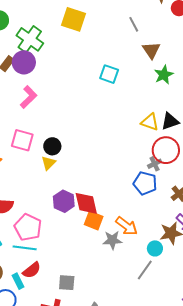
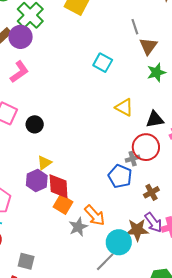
gray line: (134, 24) -> (135, 27), moved
yellow triangle: (150, 122) -> (124, 107), moved
yellow triangle: (49, 163) -> (44, 163), moved
gray star: (112, 240) -> (78, 227), turned -30
cyan circle: (155, 248) -> (119, 242), size x1.6

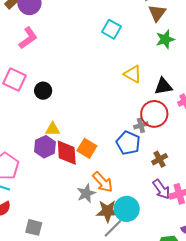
yellow triangle: (44, 163) -> (53, 129), turned 35
orange square: (63, 204) -> (87, 148), moved
brown star: (137, 230) -> (108, 211), moved

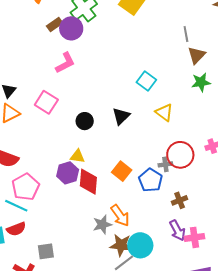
cyan square: (111, 29) -> (146, 81), moved
black triangle: (163, 86) -> (121, 116), moved, turned -42
black circle: (43, 91) -> (85, 121), moved
orange square: (87, 148) -> (122, 171), moved
gray square: (34, 227) -> (46, 251), turned -30

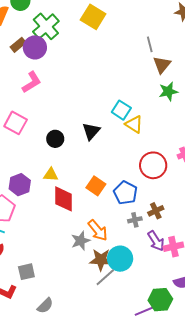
cyan square: (146, 81) -> (121, 110), moved
gray cross: (165, 164) -> (135, 220), moved
purple hexagon: (68, 173) -> (20, 185), moved

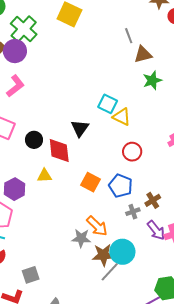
brown triangle: (162, 65) -> (143, 54), turned 42
black circle: (55, 139) -> (34, 140), moved
red circle: (153, 165) -> (132, 152), moved, size x0.7
red diamond: (64, 199) -> (59, 151), moved
gray star: (81, 241) -> (81, 238), turned 30

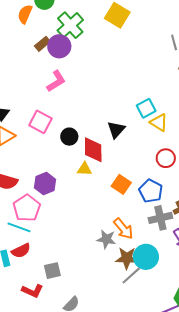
cyan square: (108, 104) -> (146, 108), turned 30
yellow triangle: (44, 176) -> (84, 169), moved
gray cross: (133, 212) -> (160, 218), size x1.6

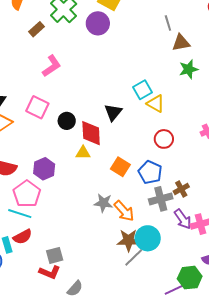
purple circle: (59, 46) -> (98, 23), moved
gray star: (106, 239) -> (103, 203), moved
red L-shape: (32, 291) -> (50, 272), moved

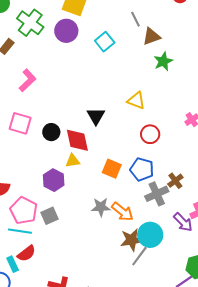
cyan square: (142, 90) -> (105, 42), moved
purple hexagon: (44, 169) -> (54, 180), moved
purple arrow: (183, 219) -> (183, 222), moved
gray square: (55, 255) -> (49, 216), moved

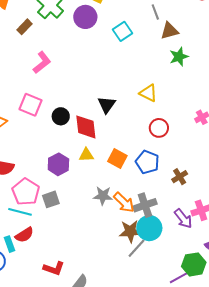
yellow triangle: (73, 161) -> (86, 155), moved
gray cross: (157, 194) -> (145, 205), moved

